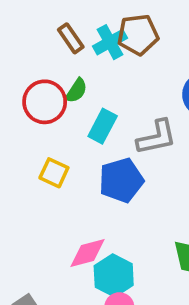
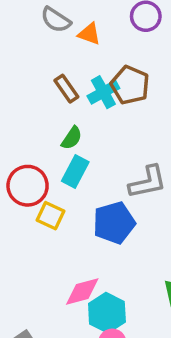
brown pentagon: (138, 35) -> (130, 85), turned 30
red circle: (45, 102) -> (28, 186), moved
cyan rectangle: (103, 126) -> (75, 172), moved

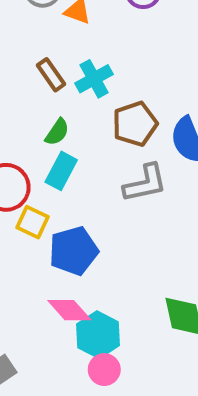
brown pentagon: (130, 85) -> (135, 124), moved, turned 30
blue pentagon: (114, 223) -> (74, 251), moved
pink diamond: (82, 292) -> (69, 310), turned 63

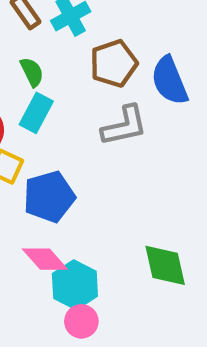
green semicircle: (57, 132) -> (32, 72), turned -60

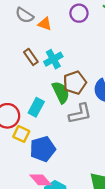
green semicircle: (32, 72) -> (61, 92), moved, size x1.5

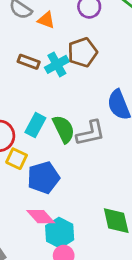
brown rectangle: (31, 57) -> (29, 62), turned -35
brown pentagon: (75, 83) -> (82, 52), moved
green semicircle: (61, 92) -> (64, 129), moved

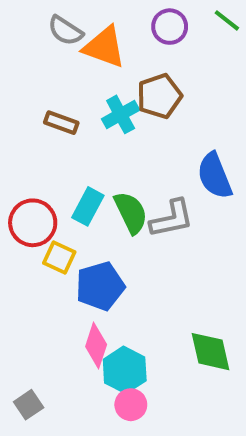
orange triangle: (46, 20) -> (104, 47), size x1.6
brown rectangle: (29, 62) -> (61, 123), moved
pink diamond: (41, 217) -> (96, 345), turned 60

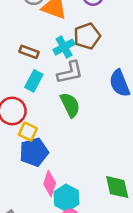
cyan rectangle: (88, 206) -> (34, 81), moved
gray L-shape: (172, 219) -> (70, 72), moved
blue pentagon: (100, 286) -> (34, 152), moved

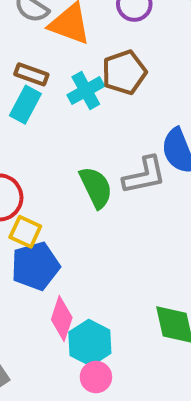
brown rectangle: (29, 52) -> (31, 74), moved
gray L-shape: (70, 72) -> (144, 175), moved
cyan rectangle: (34, 81) -> (25, 105), moved

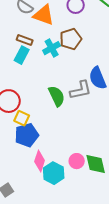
pink circle: (96, 377) -> (77, 161), moved

